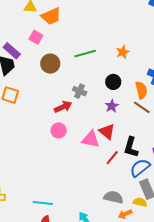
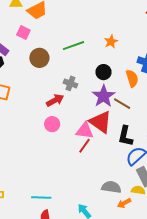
purple star: (112, 106) -> (104, 96), size x1.6
brown line: (142, 107) -> (122, 104), moved
red triangle: (107, 132) -> (100, 122), size x1.4
red line: (112, 158) -> (85, 146), moved

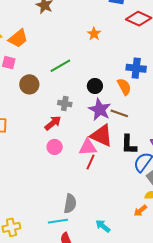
orange star: (111, 42) -> (94, 34), moved
gray semicircle: (111, 187) -> (70, 204), moved, turned 102

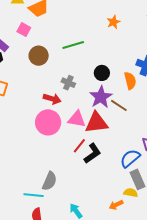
red arrow: (53, 123) -> (52, 99), turned 42
red triangle: (102, 136) -> (96, 123), turned -45
black L-shape: (129, 145) -> (92, 153), moved, turned -140
pink circle: (55, 147) -> (48, 122), size x1.6
pink triangle: (88, 147) -> (77, 119), moved

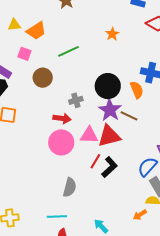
green line: (73, 45) -> (68, 51), moved
black circle: (102, 73) -> (108, 86), size x1.6
gray cross: (68, 83) -> (76, 100), turned -32
gray semicircle: (50, 181) -> (70, 187), moved

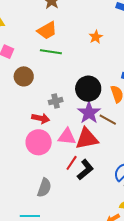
orange trapezoid: (36, 31) -> (47, 31), moved
green line: (68, 51) -> (51, 52), turned 30

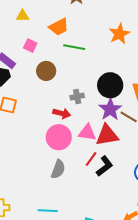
orange trapezoid: (47, 31) -> (59, 27), moved
orange star: (96, 37) -> (119, 34), size x1.5
gray semicircle: (44, 188) -> (58, 169), moved

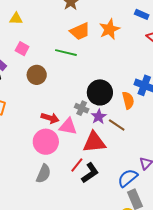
orange trapezoid: (59, 27) -> (80, 31), moved
orange star: (119, 34) -> (109, 29), moved
gray cross: (77, 97) -> (82, 108), moved, turned 32
purple star: (110, 109) -> (99, 117), size x0.7
pink triangle: (87, 133) -> (68, 127), moved

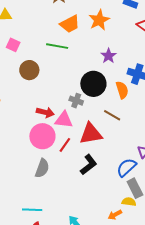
purple star: (99, 117) -> (109, 56), moved
red line: (77, 165) -> (65, 145), moved

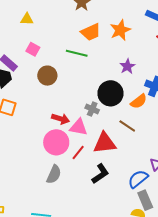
orange semicircle: (122, 90) -> (139, 101), turned 66

